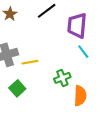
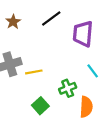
cyan line: (83, 52) -> (93, 71), moved
green square: (17, 88) -> (40, 106), moved

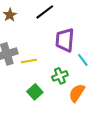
purple trapezoid: (83, 34) -> (65, 40), moved
orange semicircle: (86, 107) -> (77, 93), turned -150

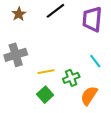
purple trapezoid: (65, 40) -> (92, 19), moved
yellow line: (29, 61) -> (46, 72), moved

